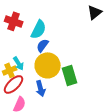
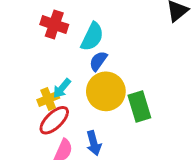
cyan arrow: (19, 63) -> (62, 88), turned 72
blue arrow: (41, 88) -> (94, 143), moved

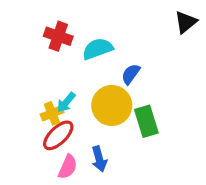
cyan semicircle: (92, 37) -> (98, 49), turned -136
blue semicircle: (98, 61) -> (131, 74), moved

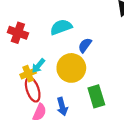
red cross: (58, 36) -> (18, 33), moved
green rectangle: (146, 121) -> (96, 96), moved
red ellipse: (58, 135) -> (33, 90), turned -65

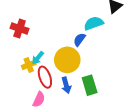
cyan semicircle: (61, 27) -> (94, 23), moved
red ellipse: (33, 90) -> (45, 77), moved
blue arrow: (62, 107) -> (66, 85), moved

